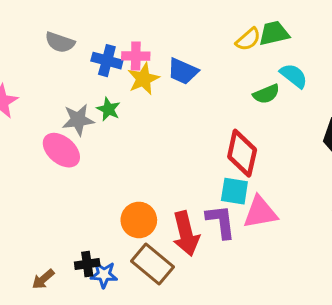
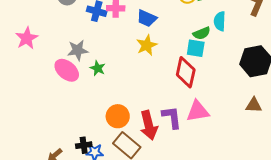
cyan semicircle: (294, 76) -> (220, 21), turned -126
yellow star: (143, 79) -> (147, 45), moved
green star: (108, 109) -> (98, 68), moved
cyan square: (234, 191) -> (196, 48), moved

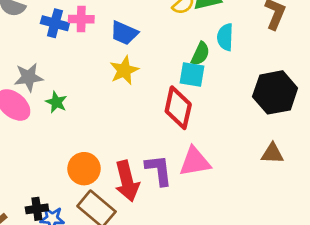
green semicircle: (202, 33) -> (200, 54), turned -42

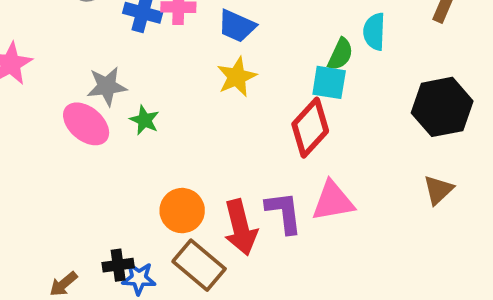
red diamond: (178, 108) -> (310, 128), turned 30
brown triangle: (272, 153) -> (438, 190), turned -45

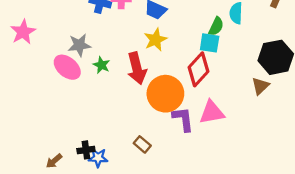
brown triangle: (438, 190) -> (260, 86), moved
orange circle: (182, 211) -> (165, 94), moved, size x1.4
red arrow: (241, 227) -> (137, 68), moved
brown rectangle: (199, 265) -> (142, 144), moved, size x0.6

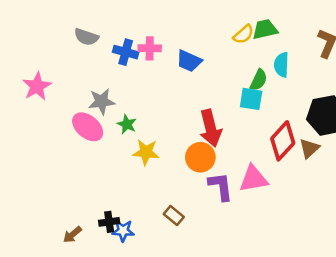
yellow star: (155, 40) -> (146, 152), moved, turned 30
red arrow: (137, 68) -> (210, 128), moved
red diamond: (199, 69) -> (283, 141), moved
orange circle: (165, 94) -> (200, 157), size x0.7

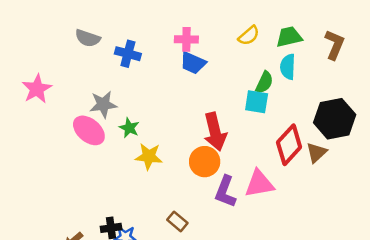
green trapezoid: (265, 29) -> (289, 37), moved
pink cross: (150, 48) -> (186, 39), moved
purple L-shape: (221, 186) -> (225, 192), turned -152

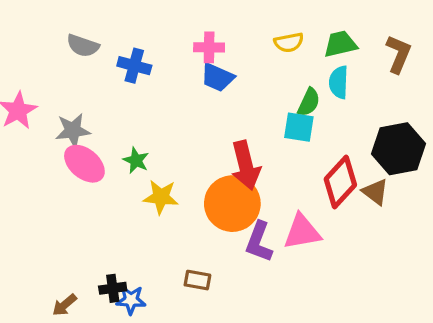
yellow semicircle: (249, 36) -> (289, 42), turned 30
gray star: (103, 104) -> (73, 130), moved
brown triangle: (316, 153) -> (375, 192), turned -40
orange circle: (205, 162) -> (232, 204), size x1.4
brown rectangle: (177, 221) -> (197, 280), turned -30

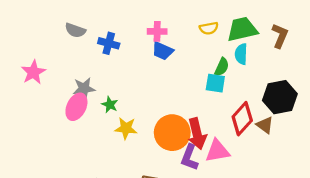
green trapezoid: (340, 44) -> (242, 29), size x1.4
gray star: (73, 130) -> (84, 88), moved
pink ellipse: (84, 164) -> (76, 107), turned 76
red arrow: (246, 165) -> (197, 134), moved

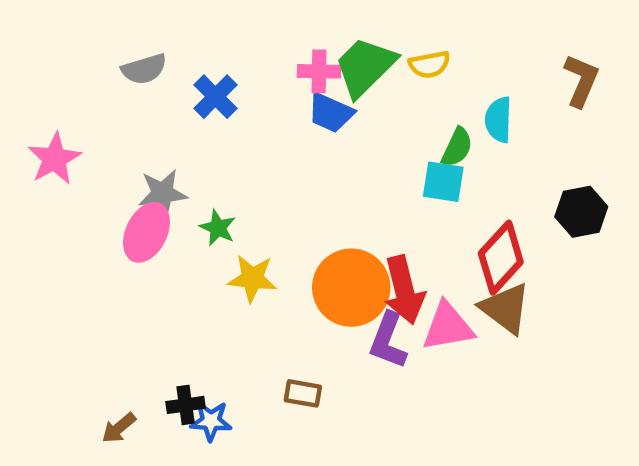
green trapezoid: (242, 29) -> (365, 67), moved, turned -32
gray semicircle: (75, 30) -> (144, 69), turned -36
blue cross: (109, 43) -> (215, 97), turned 30
black hexagon: (280, 97) -> (581, 212), size x0.7
brown triangle: (265, 125) -> (505, 308), moved, size x1.4

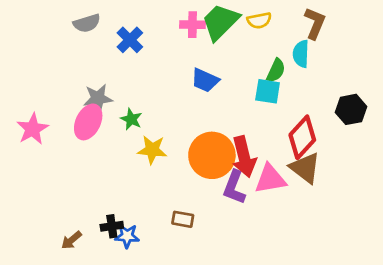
brown L-shape: (581, 81) -> (315, 23), moved
blue trapezoid: (331, 113) -> (205, 80), moved
pink star: (54, 159) -> (33, 129), moved

